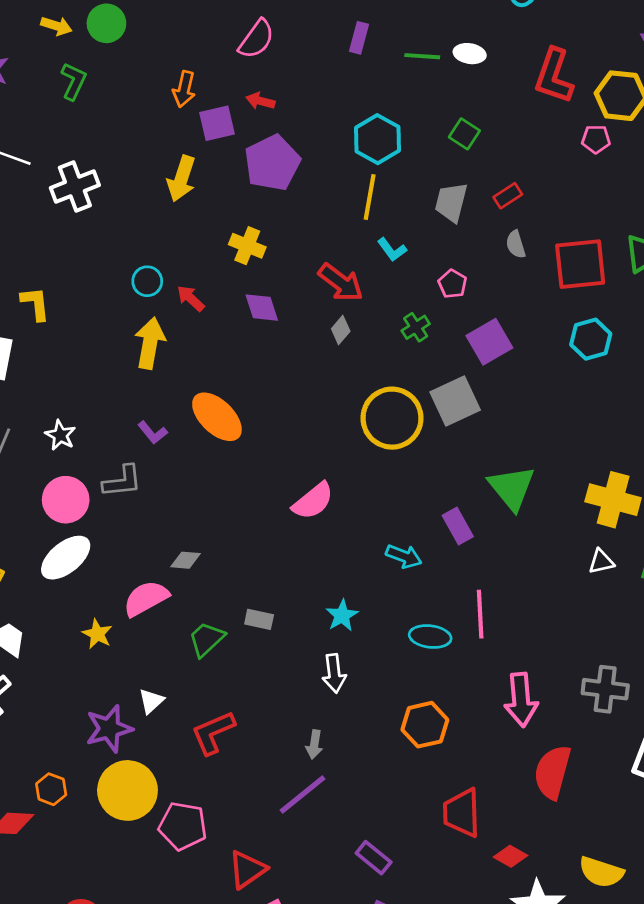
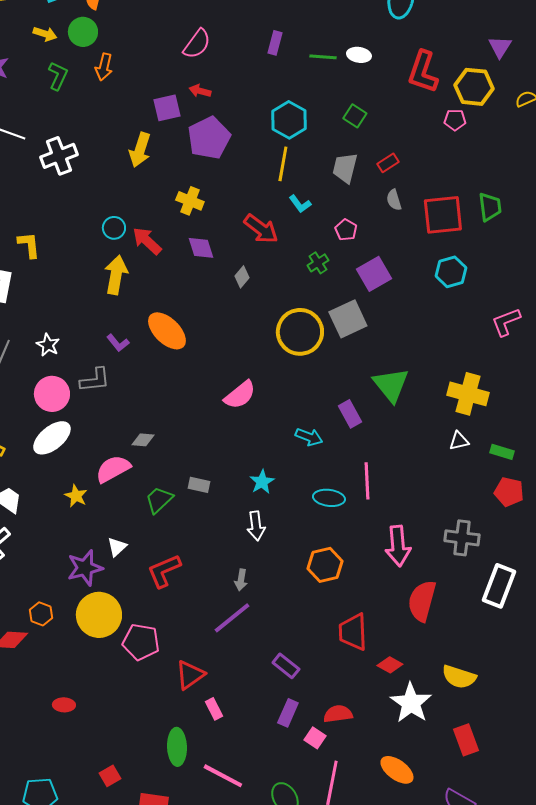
orange arrow: (184, 89) -> (104, 67), moved
red arrow: (191, 298) -> (147, 241), size x1.4
gray diamond: (341, 330) -> (242, 277), moved

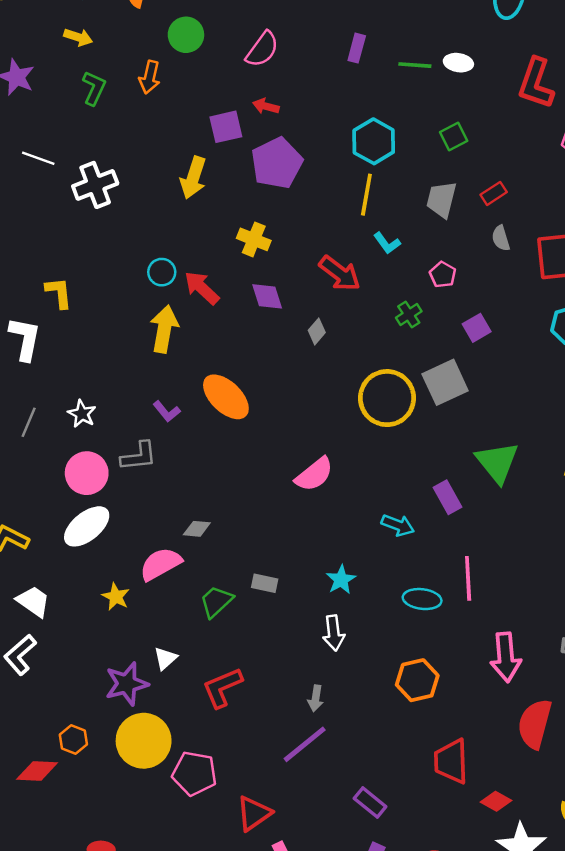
green circle: (83, 32) -> (186, 35), moved
green square: (355, 116) -> (454, 136), turned 30
purple square: (374, 274) -> (477, 328), size x0.7

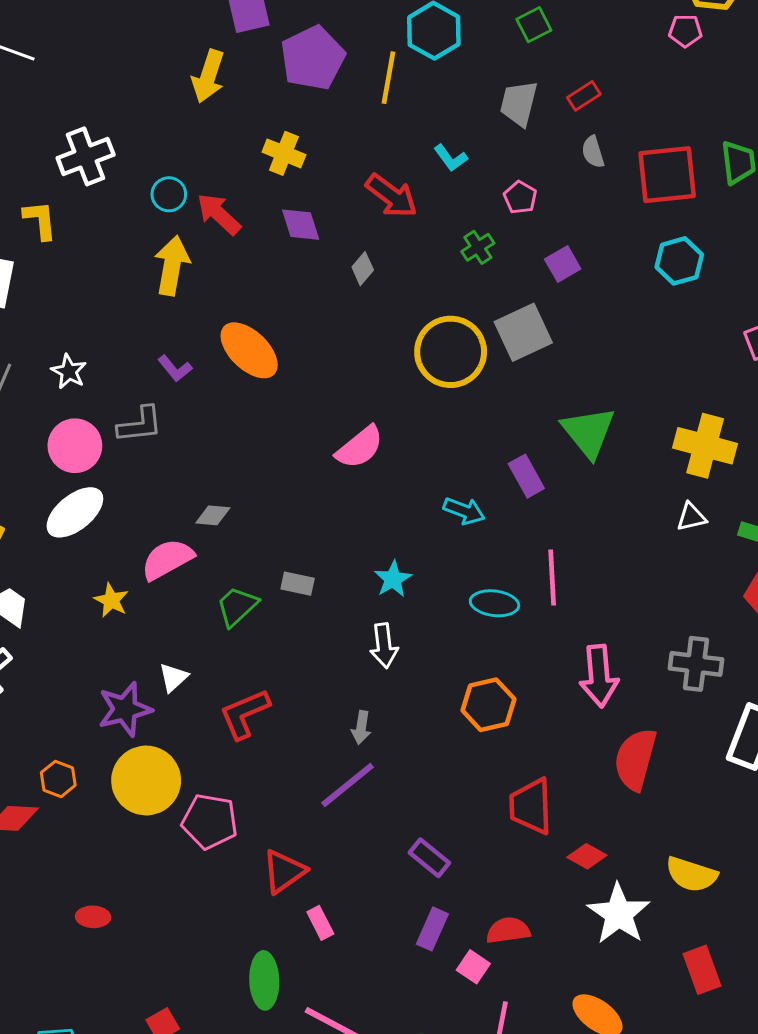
white cross: (95, 185) -> (86, 156), moved
yellow line: (366, 195) -> (388, 78), moved

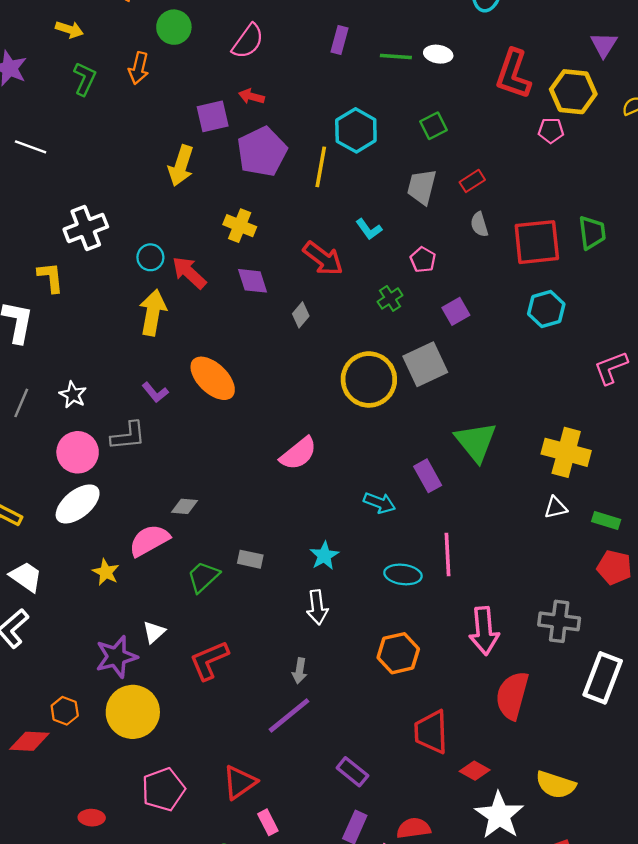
pink pentagon: (210, 821) -> (163, 789), moved, turned -30

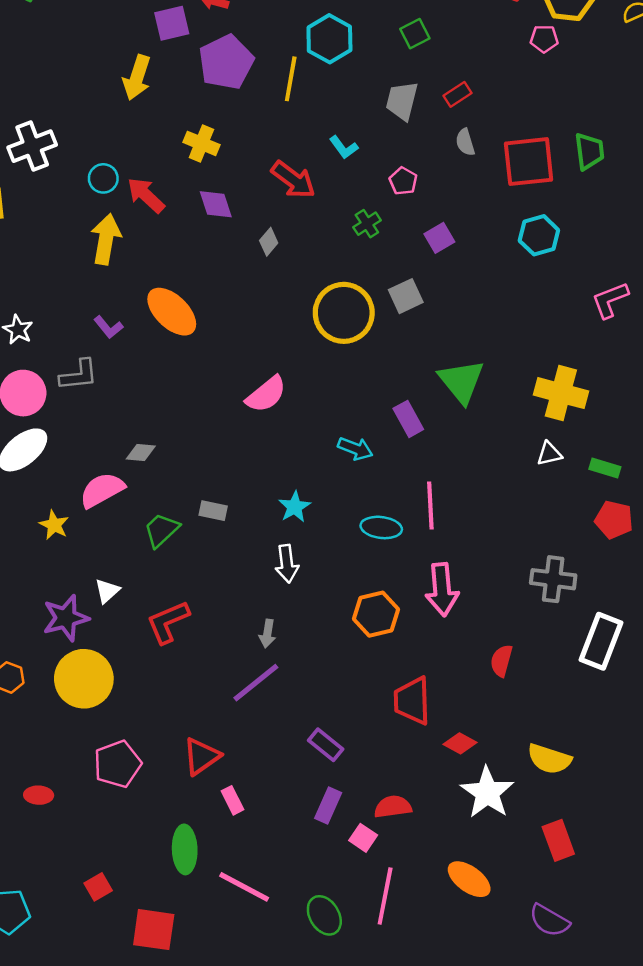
gray square: (425, 364) -> (406, 296), size x0.7
pink arrow: (484, 631) -> (442, 590), moved
red semicircle: (512, 695) -> (501, 661), size x0.6

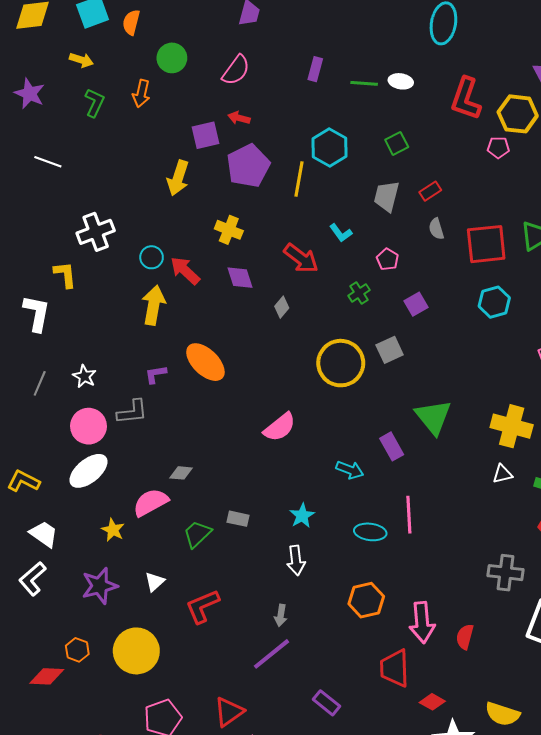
purple L-shape: (108, 327) -> (156, 374), turned 120
pink arrow: (442, 590) -> (422, 622), moved
purple star: (66, 618) -> (100, 586), moved

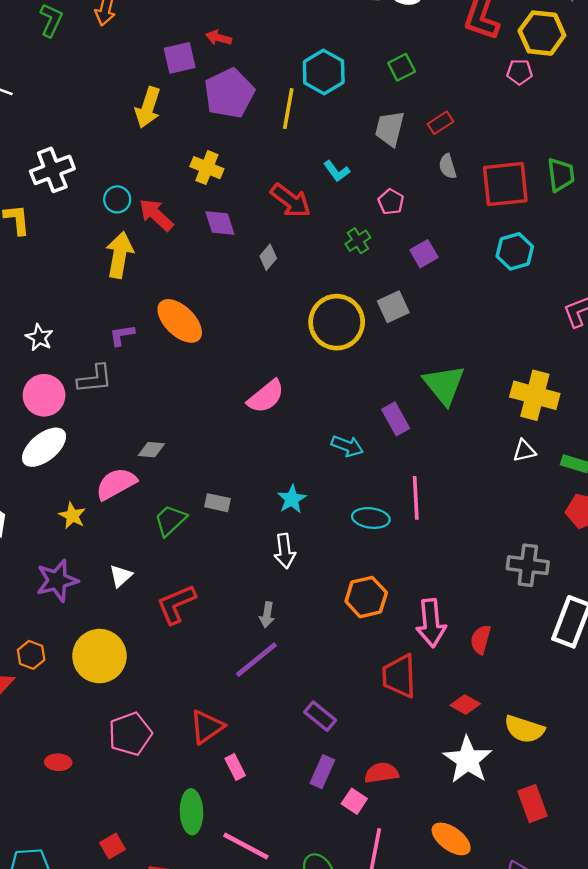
red diamond: (432, 702) -> (465, 704), moved

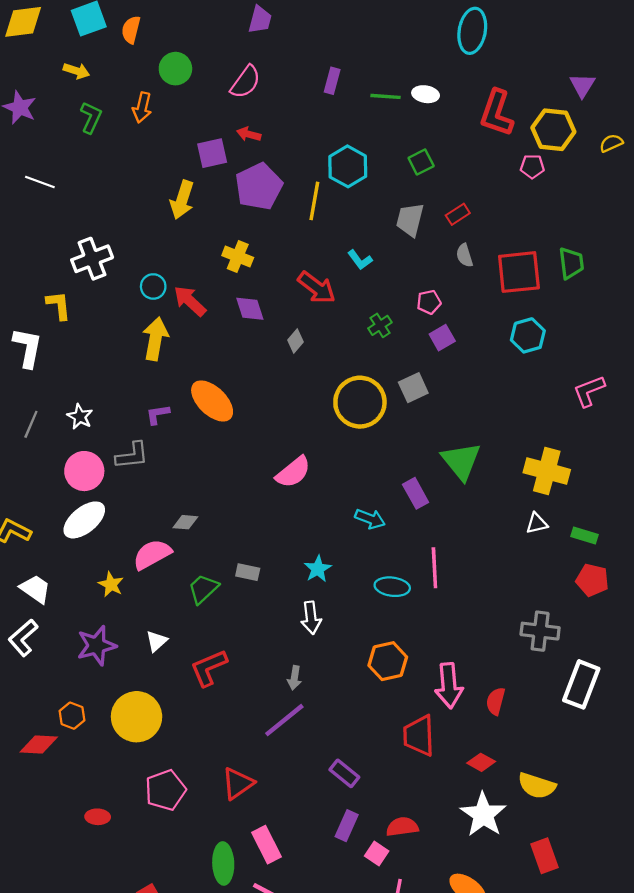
pink pentagon: (391, 202) -> (429, 302), moved, turned 30
pink rectangle: (235, 767) -> (267, 845), moved, size x1.5

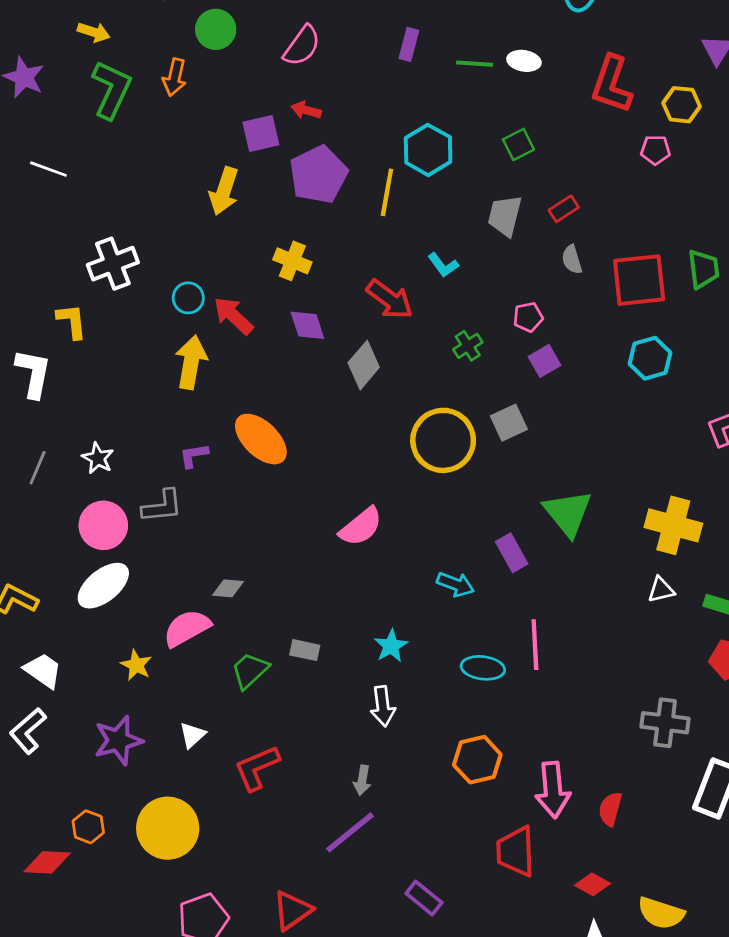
green L-shape: (91, 118) -> (112, 90), size x1.5
yellow hexagon: (553, 130) -> (682, 105), size x0.7
gray diamond: (295, 341) -> (364, 365), size x1.6

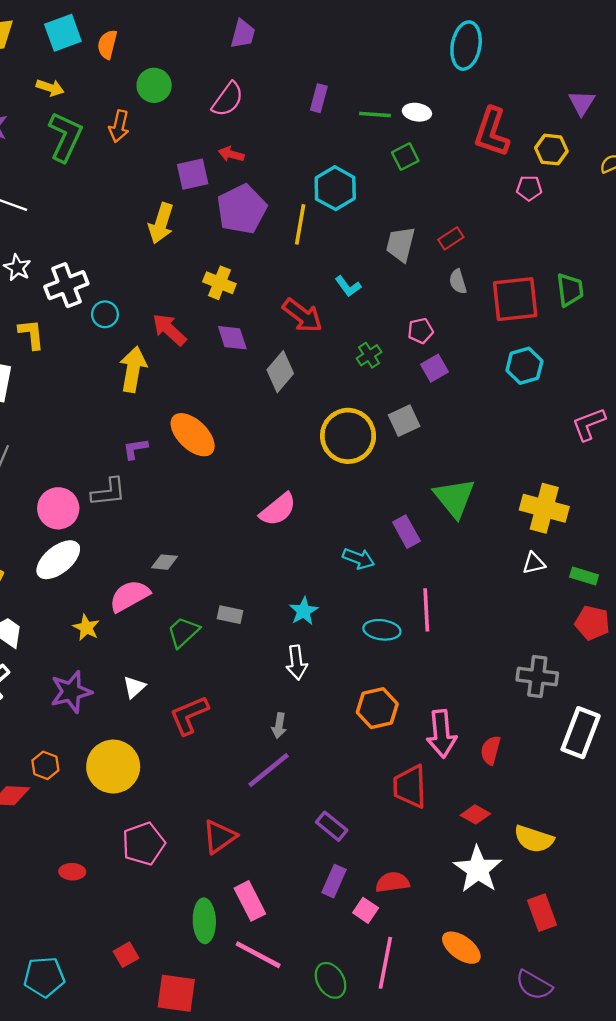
green square: (518, 144) -> (405, 157), moved
cyan circle: (188, 298) -> (105, 314), moved
white star: (98, 458) -> (17, 268), moved

